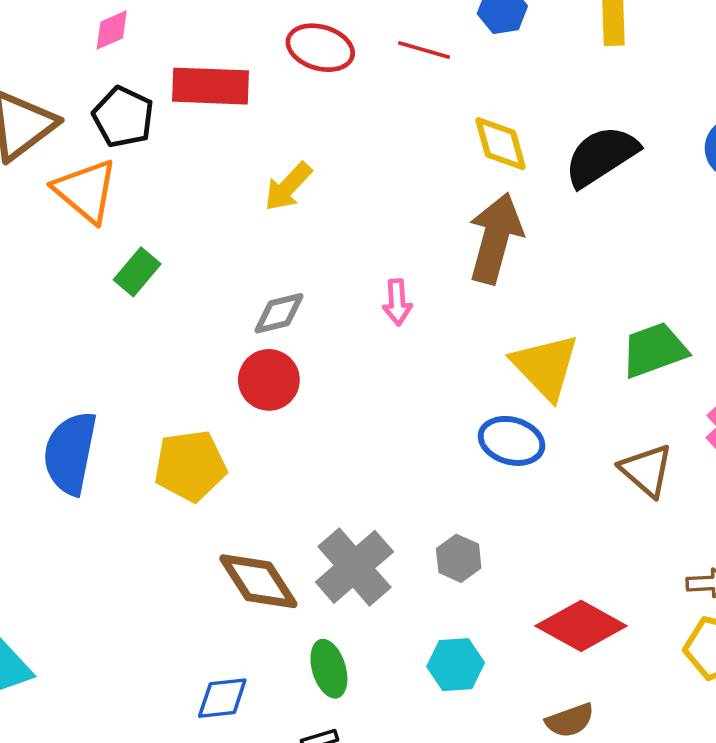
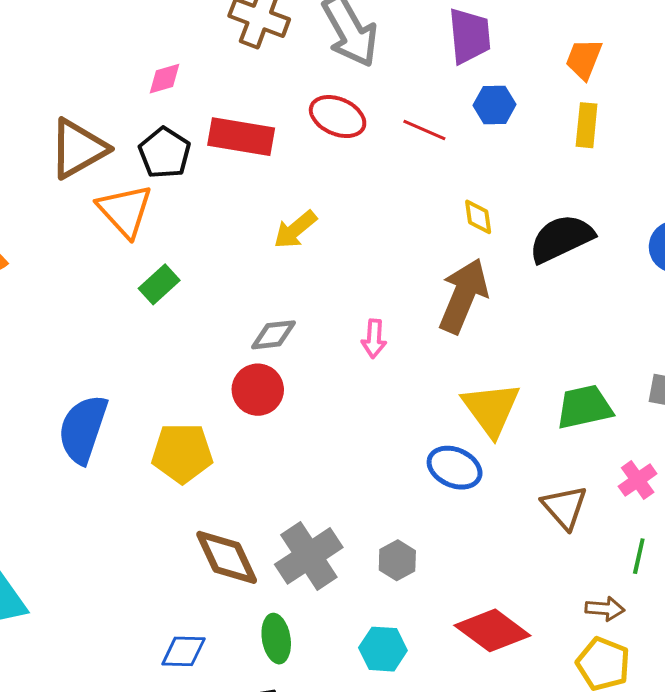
yellow diamond: (500, 144) -> (478, 217), size x0.7

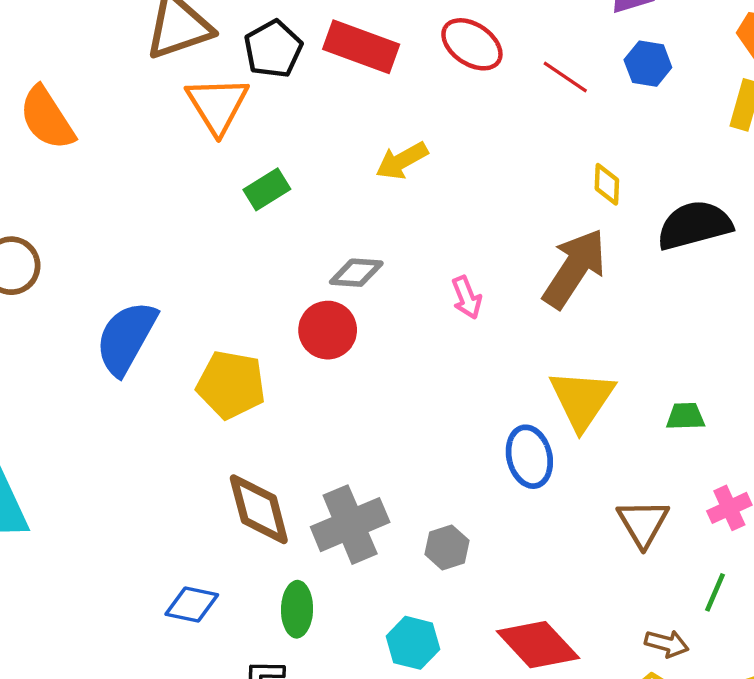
green rectangle: (159, 284) -> (267, 189), moved
pink arrow: (374, 339) -> (467, 297), turned -36
green trapezoid: (584, 407) -> (685, 416), size x0.6
blue ellipse: (455, 468) -> (529, 457), turned 42

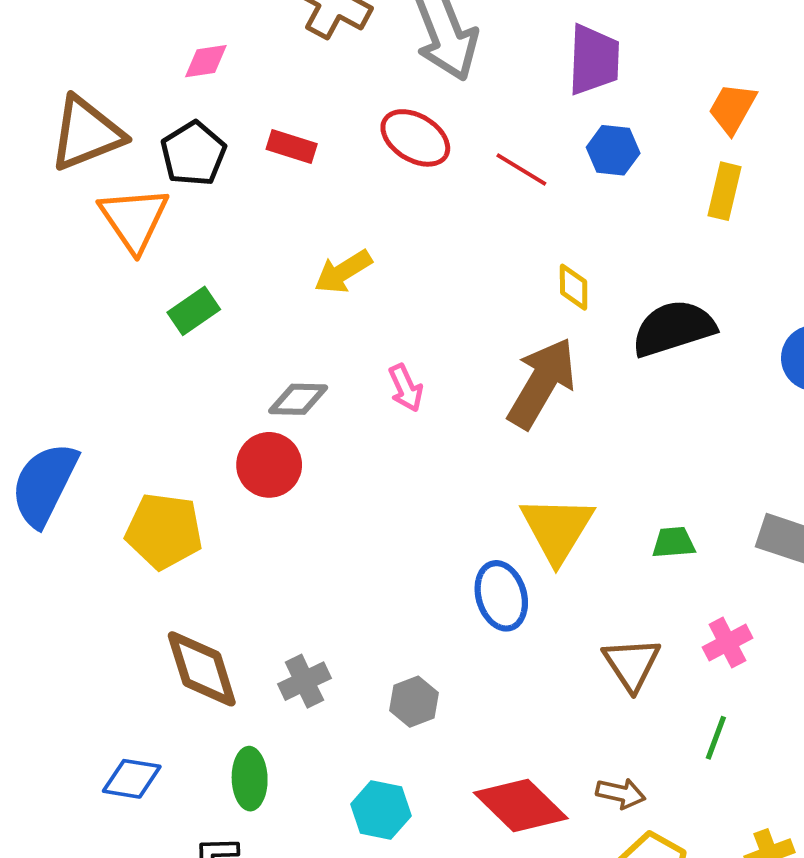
red rectangle: (361, 47) -> (292, 146), size x0.6
pink arrow: (467, 297) -> (406, 388), moved
gray cross: (350, 525) -> (304, 681), size x0.6
brown arrow: (667, 644) -> (621, 793), moved

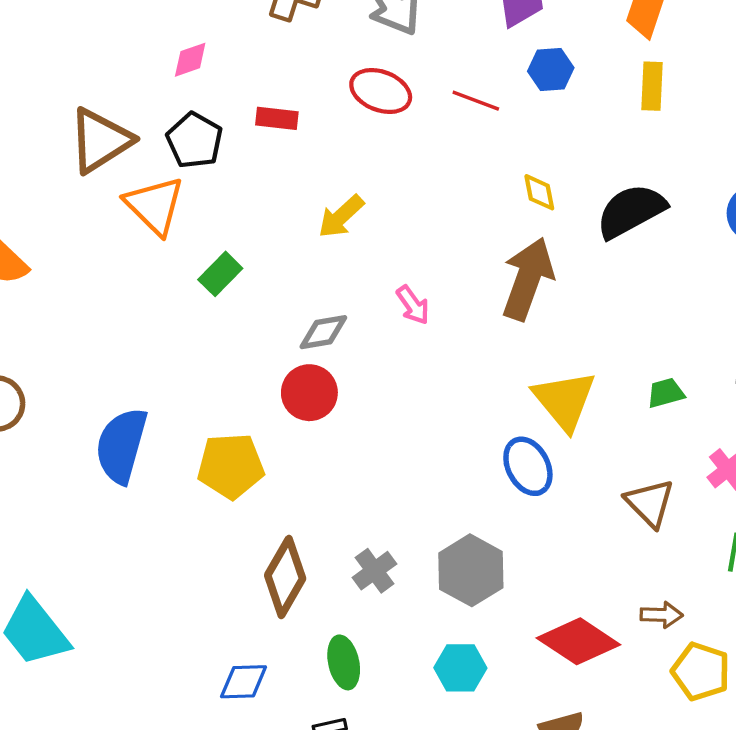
brown diamond: (202, 669) -> (285, 577), turned 58
gray hexagon: (414, 702) -> (471, 570), size x1.6

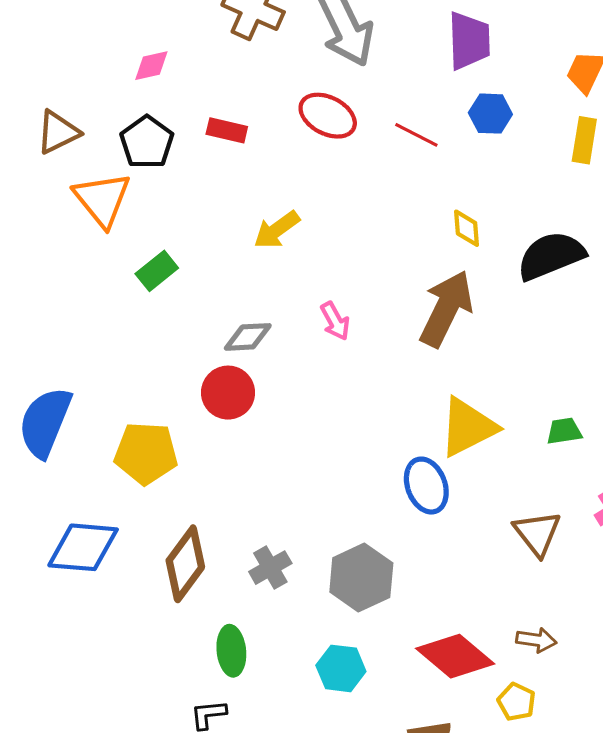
brown triangle: (100, 141) -> (58, 132), size x0.7
yellow triangle: (564, 400) -> (468, 427), turned 36
yellow pentagon: (701, 671) -> (516, 702), moved, size x0.7
blue diamond: (244, 682) -> (83, 547), moved, size x1.5

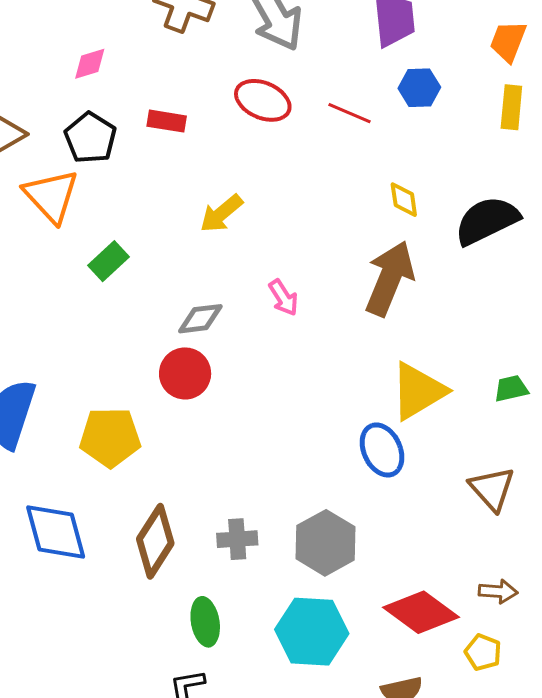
blue diamond: (83, 547) -> (56, 532), turned 74
gray cross: (270, 568) -> (237, 539), turned 30
cyan hexagon: (341, 668) -> (312, 632), size x1.5

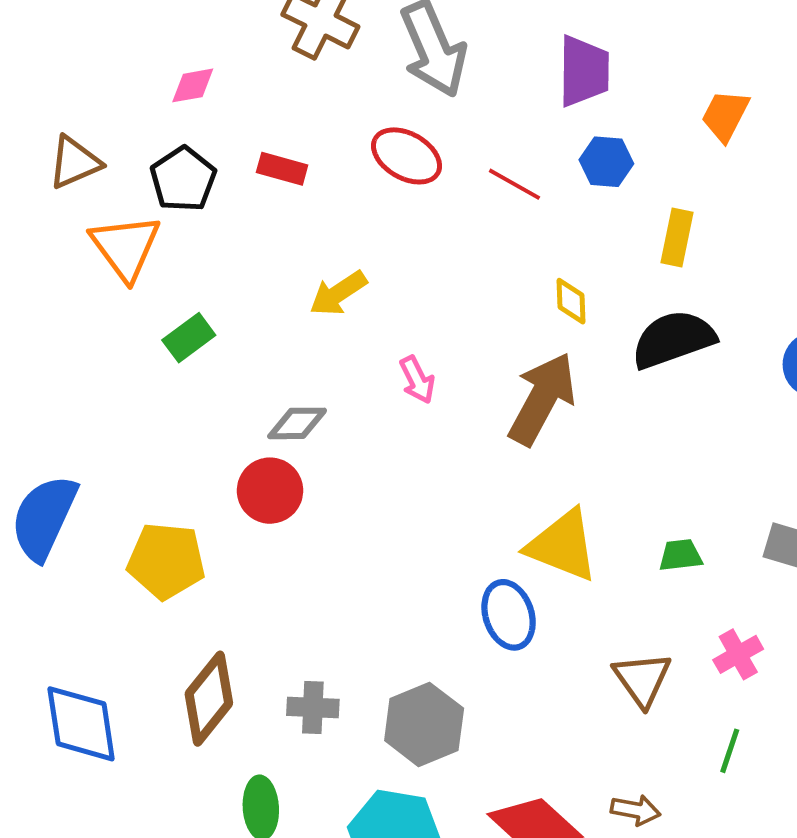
yellow rectangle: (511, 107) -> (677, 237), moved
pink arrow: (283, 298) -> (417, 380), moved
yellow triangle: (418, 391) -> (562, 545), turned 46
blue diamond: (56, 532) -> (81, 724), moved

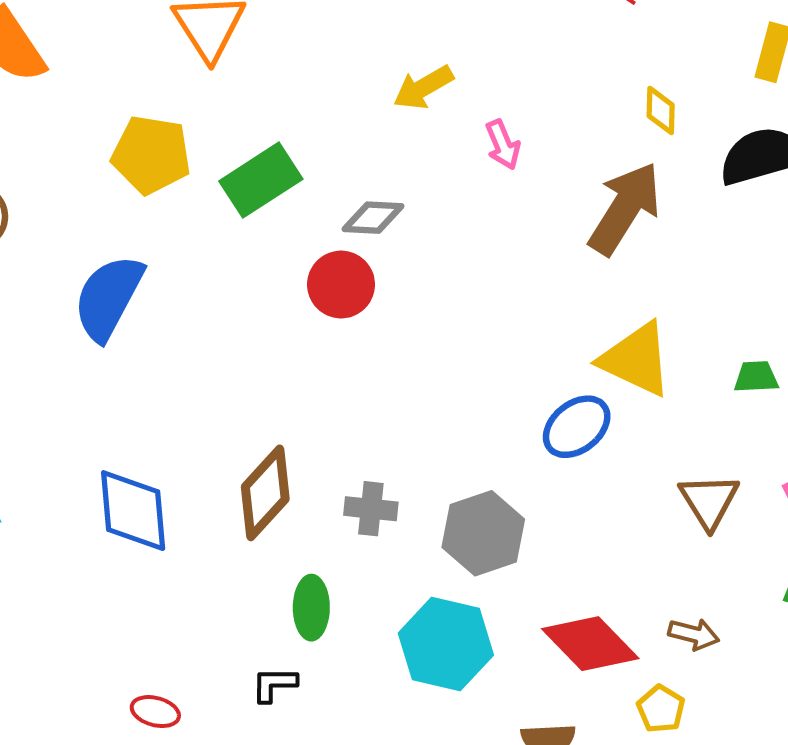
green rectangle: (189, 338) -> (261, 180), moved, size x1.5
pink arrow: (417, 380) -> (503, 145), moved
yellow pentagon: (166, 561) -> (151, 155), moved
blue ellipse: (509, 615) -> (577, 427), turned 66

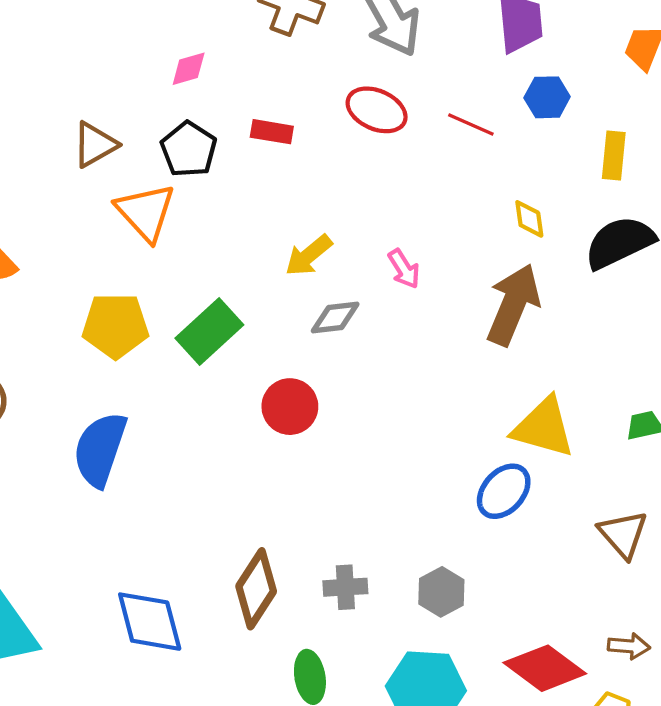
yellow arrow: (423, 87) -> (309, 255), moved
gray diamond: (373, 218) -> (335, 317), moved
gray hexagon: (483, 533) -> (441, 592), size x0.7

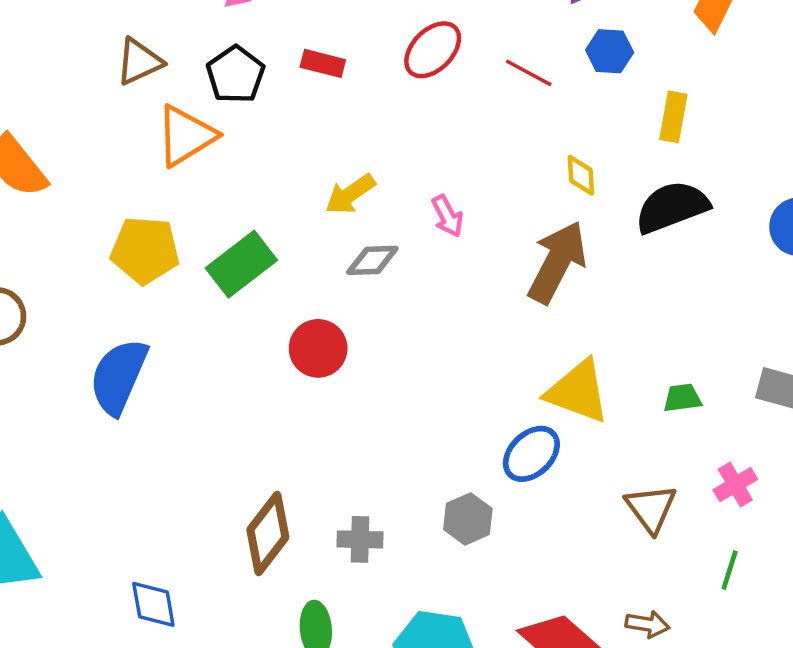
red ellipse: (377, 110) -> (433, 50), turned -74
orange triangle: (146, 212) -> (186, 136), turned 36
gray hexagon: (441, 592) -> (468, 519), moved
blue diamond: (150, 622) -> (153, 604), moved, size x0.7

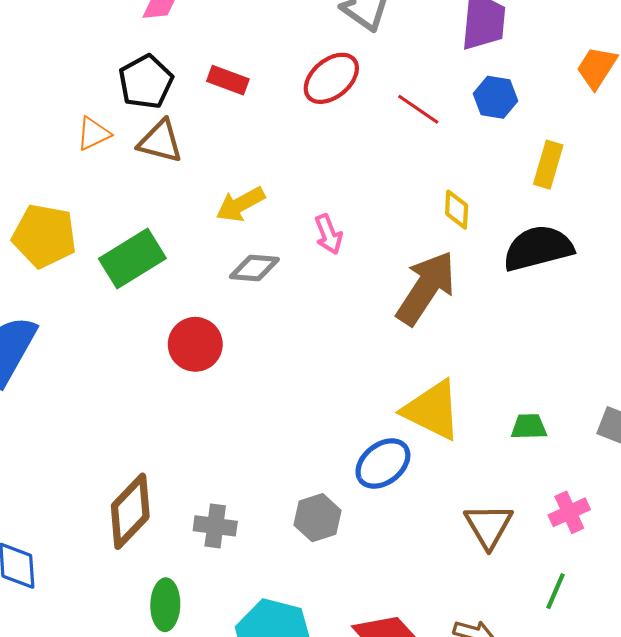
brown triangle: (139, 62) -> (160, 141), moved, turned 33
orange triangle: (186, 136) -> (93, 134), size x0.6

